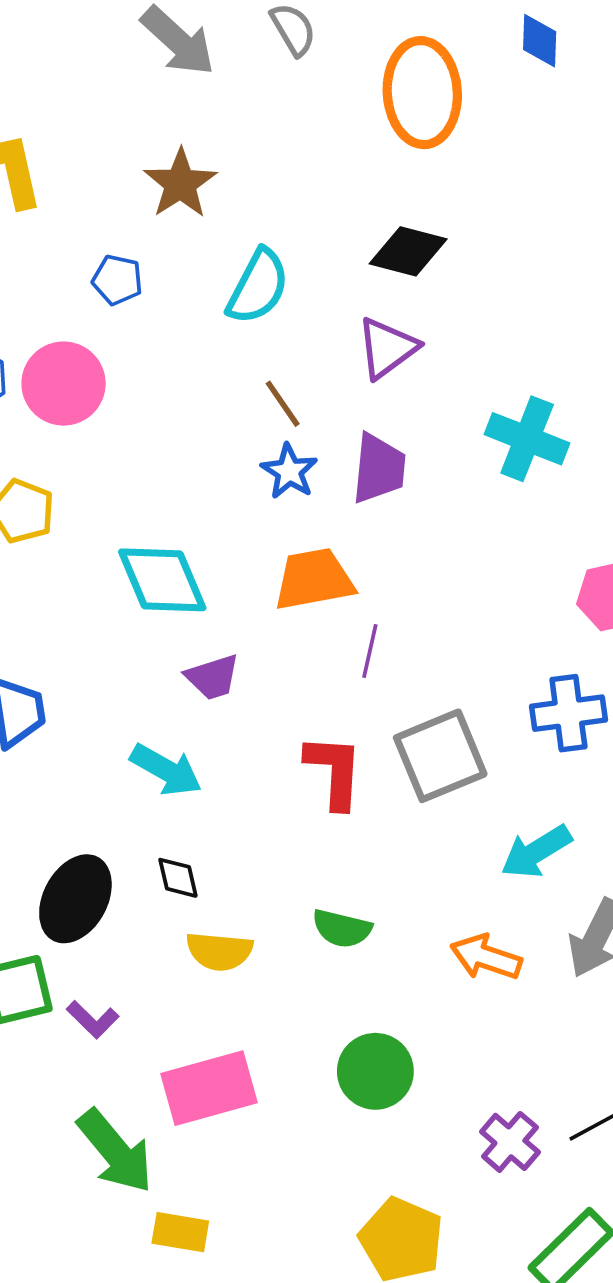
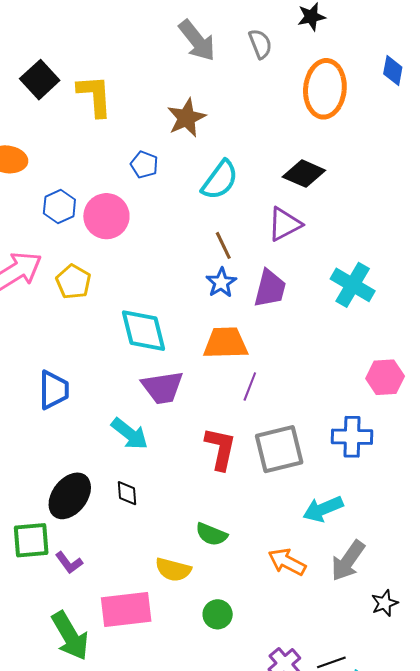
purple trapezoid: (213, 677) -> (163, 387), size x1.4
yellow semicircle: (219, 951) -> (173, 570), moved
green circle: (375, 1071) -> (218, 614), size x0.7

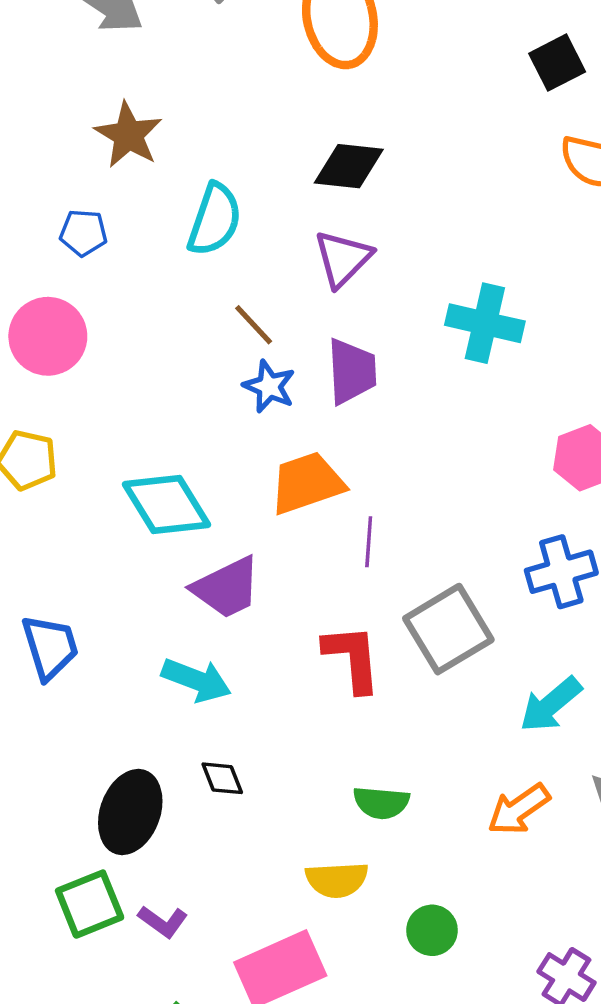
orange arrow: (287, 562) -> (519, 809), turned -45

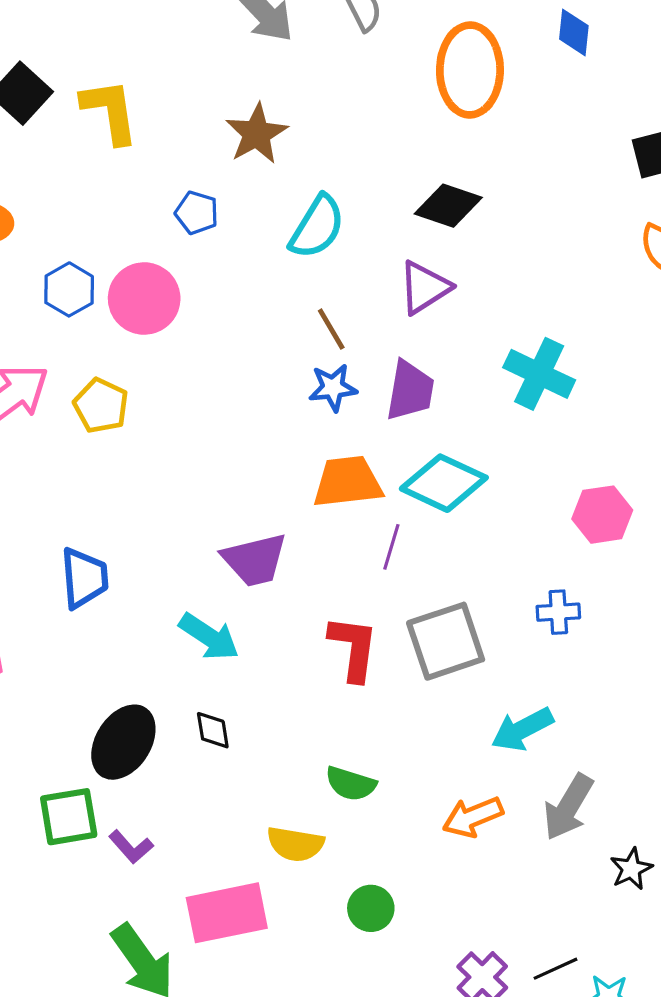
blue star: (269, 386) -> (333, 388), turned 30
cyan diamond: (167, 505) -> (444, 483), moved, turned -46
blue cross: (561, 572) -> (558, 612), size x0.7

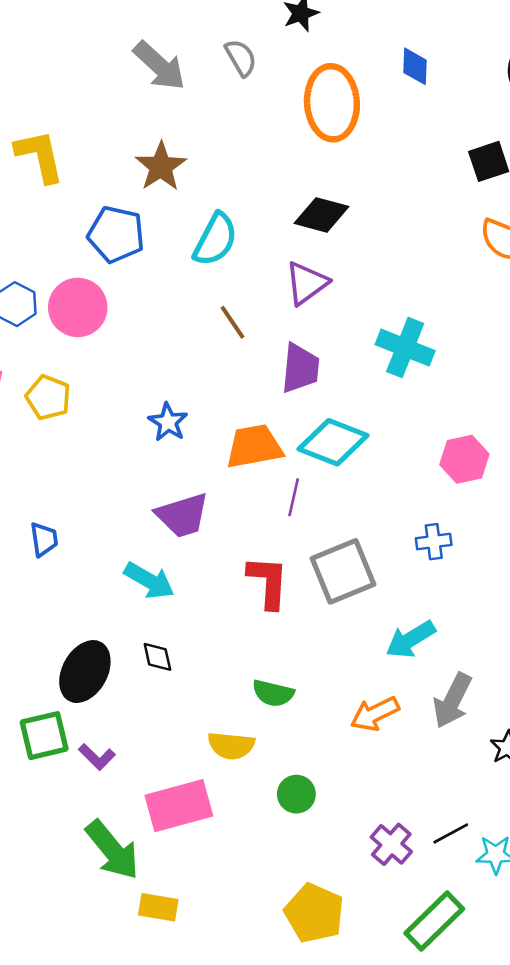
blue pentagon: (197, 213) -> (116, 234), size x1.6
blue star: (333, 388) -> (168, 422), moved, turned -30
blue trapezoid: (84, 578) -> (44, 539), size x0.7

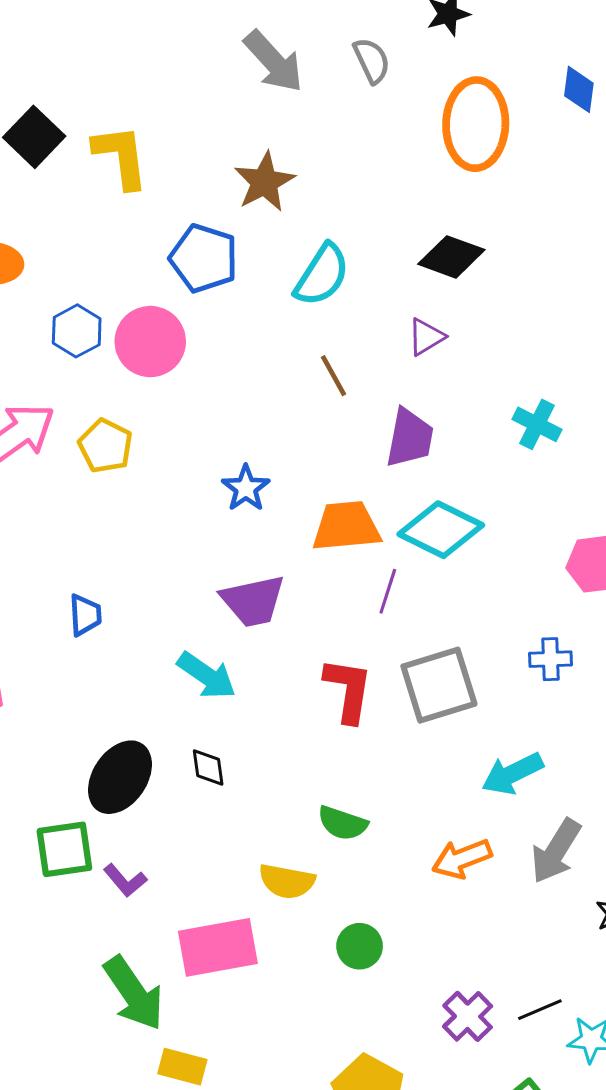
purple triangle: (307, 283) -> (426, 337), size x0.7
cyan cross: (405, 348) -> (537, 424), size x0.7

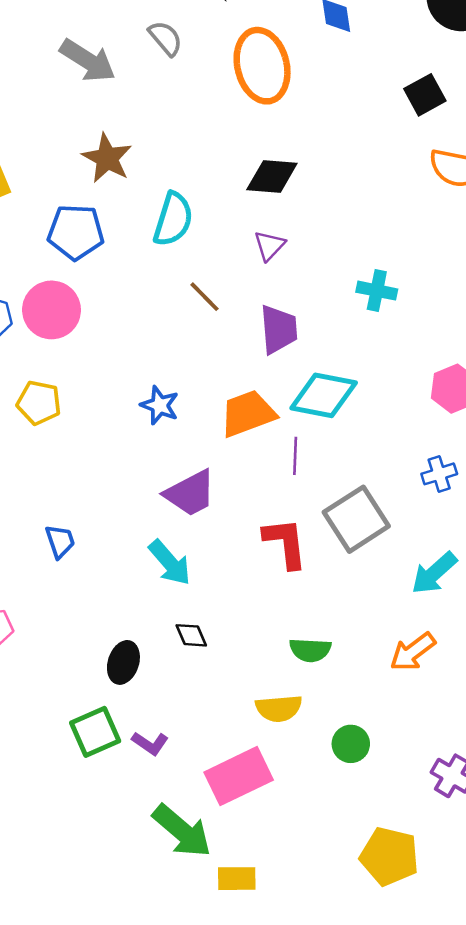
cyan arrow: (207, 676) -> (170, 563), turned 30
black ellipse: (120, 777) -> (123, 662), size x0.7

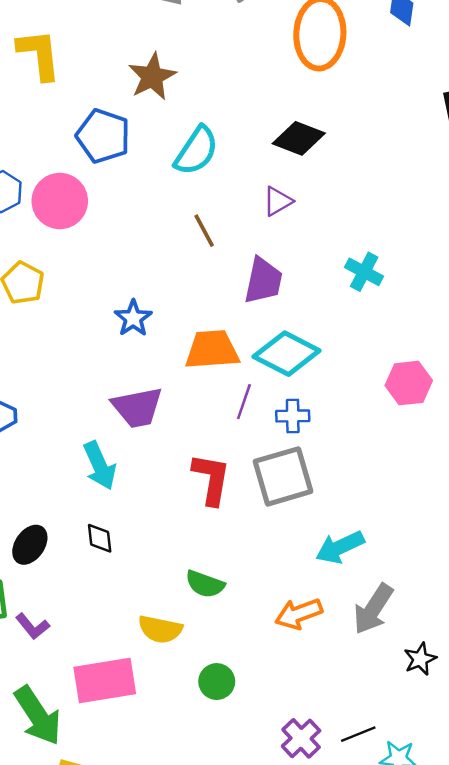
blue cross: (439, 474) -> (293, 416), moved

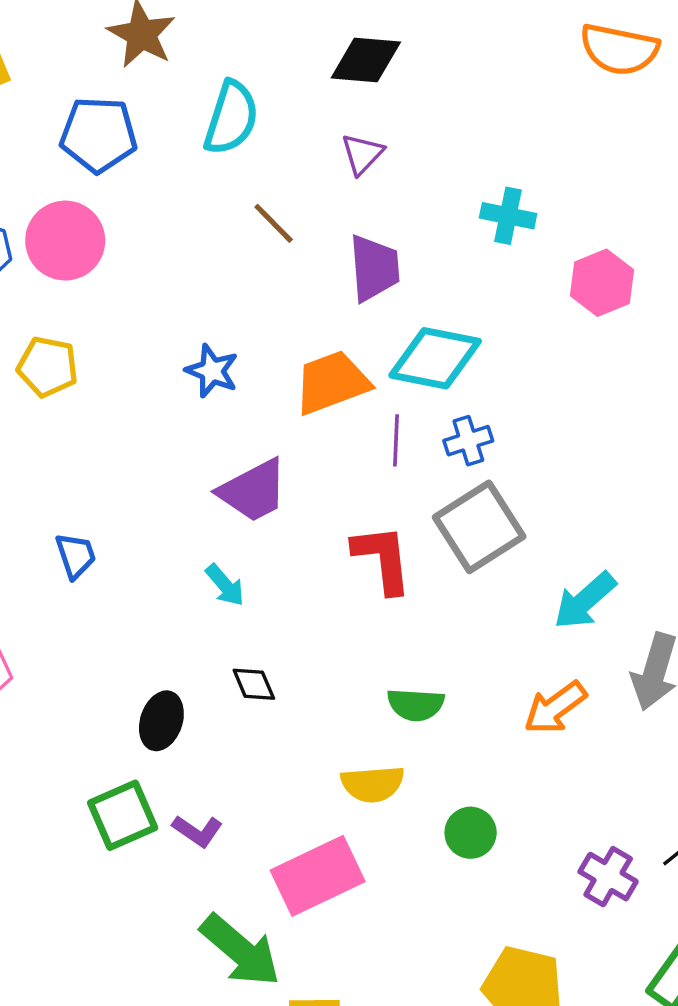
pink hexagon: (409, 383) -> (602, 283), moved
cyan arrow: (100, 466) -> (225, 585), size x0.7

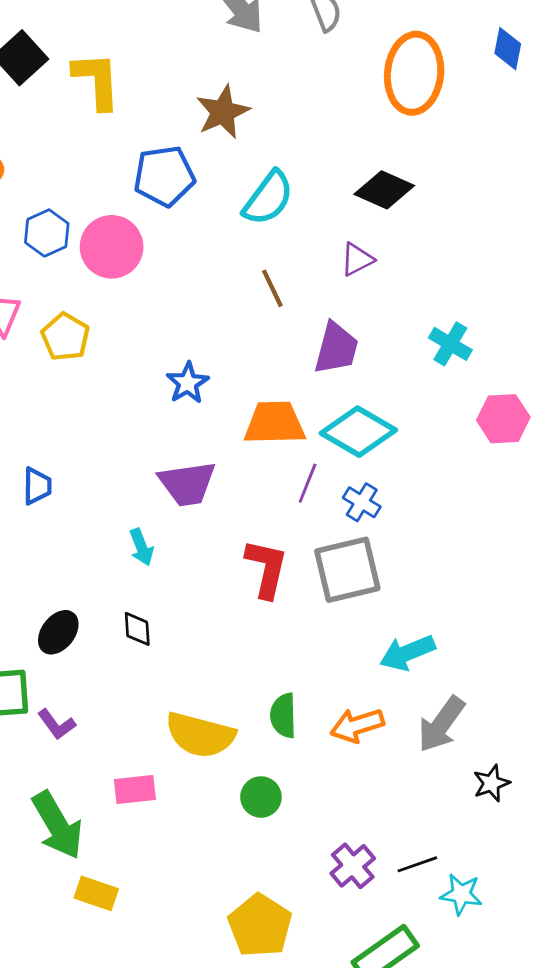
blue pentagon: (99, 135) -> (164, 176), turned -30
blue cross: (468, 441) -> (362, 502), turned 30
green semicircle: (416, 705) -> (283, 715), moved, turned 66
yellow semicircle: (373, 784) -> (200, 735), size x1.4
pink rectangle: (318, 876) -> (135, 789), size x0.6

